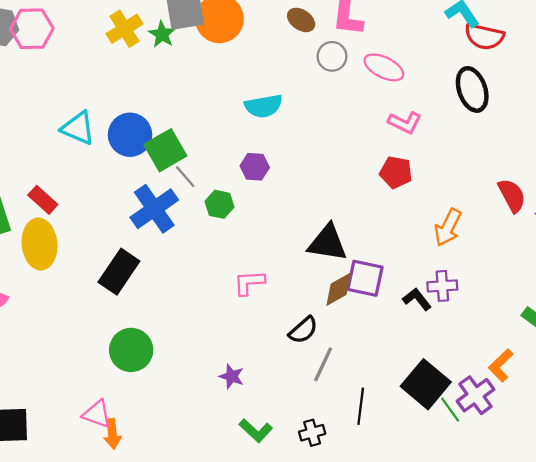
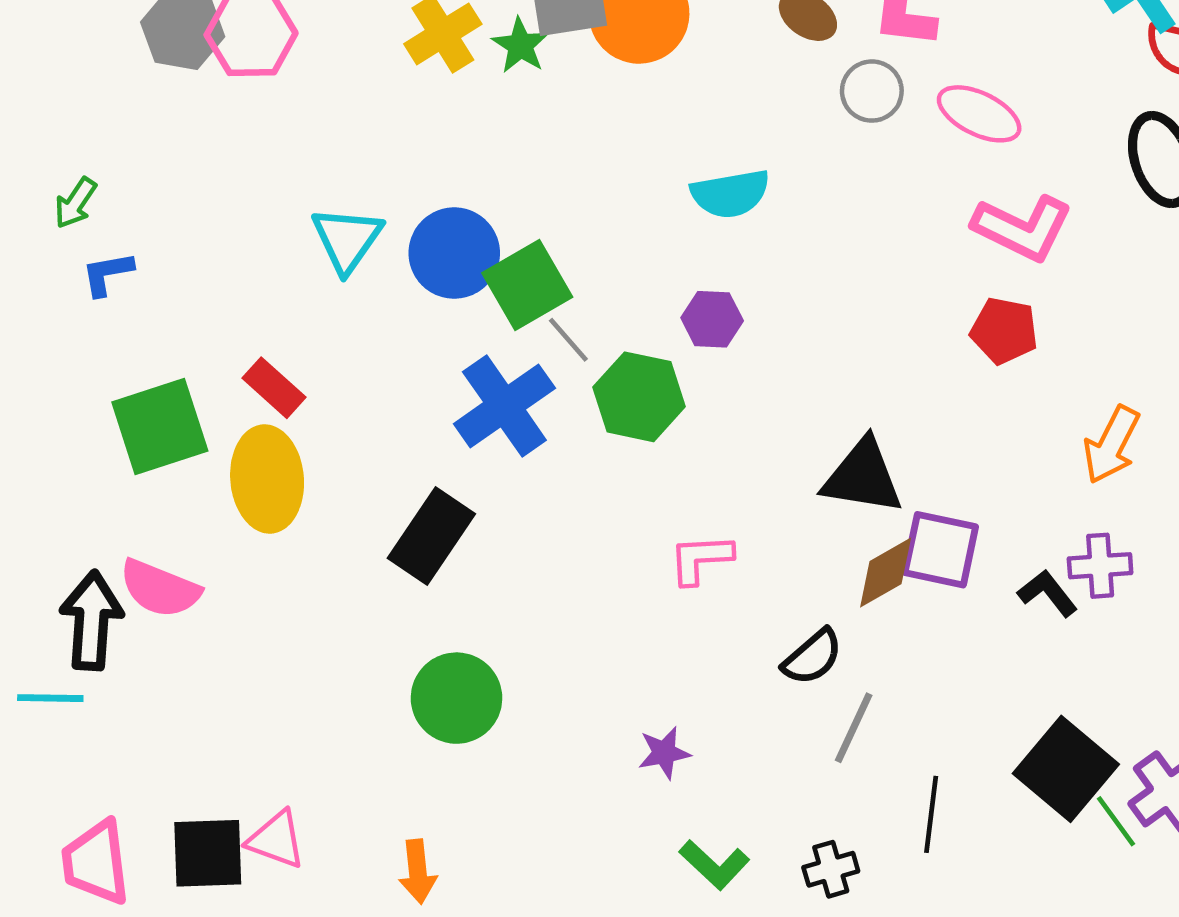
pink L-shape: (405, 123) -> (1022, 228), size x1.4
cyan triangle: (78, 128) -> (347, 239), turned 42
green hexagon: (219, 204) -> (639, 397), size x1.5
purple star: (232, 376) -> (664, 753), turned -30
pink triangle: (97, 414) -> (276, 840), moved

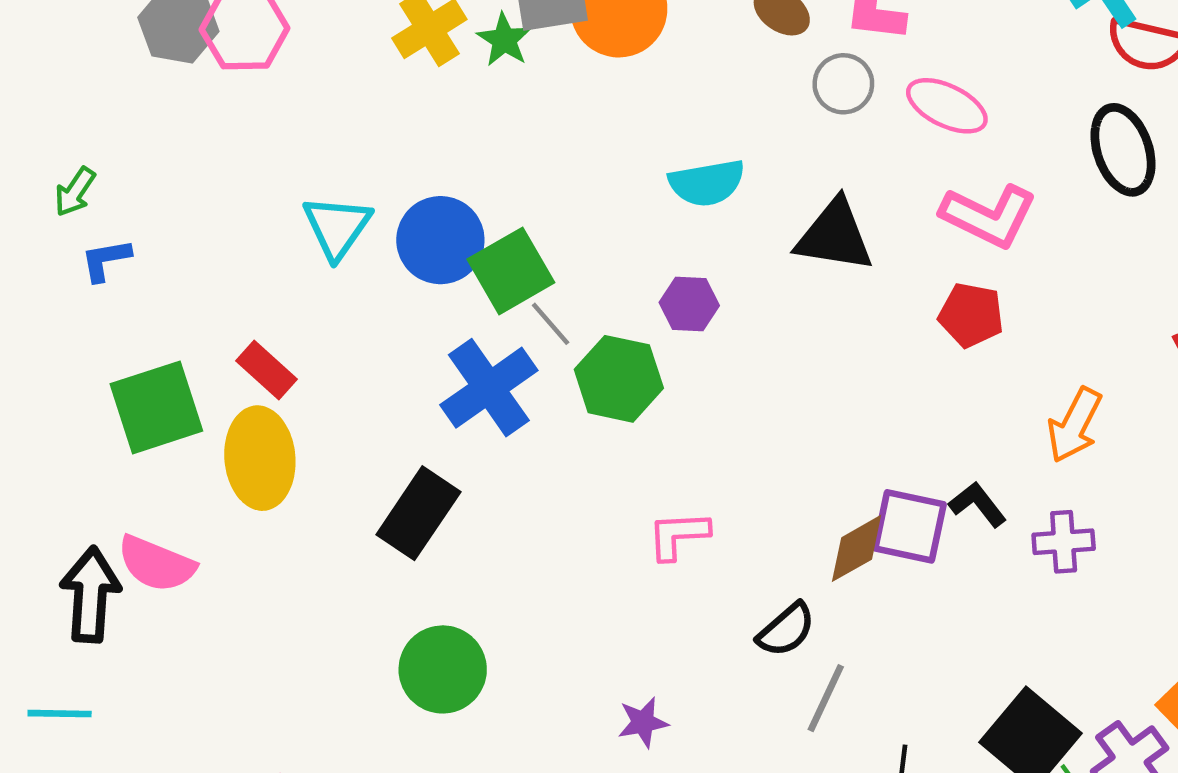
black triangle: (863, 477) -> (835, 236), moved
black L-shape: (1048, 593) -> (978, 504), moved
cyan line: (50, 698) -> (60, 714), moved

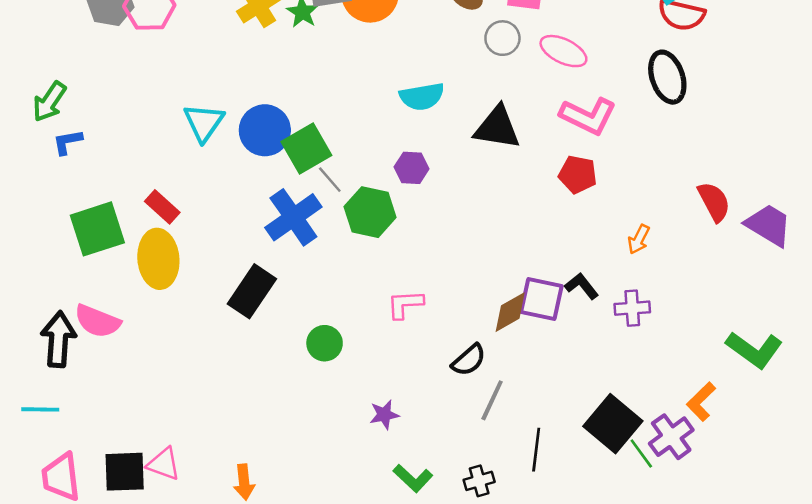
green arrow: (75, 192) -> (49, 102), size x1.4
orange arrow: (1075, 425) -> (639, 239), size x0.7
green circle: (443, 669) -> (325, 343), moved, size x0.7

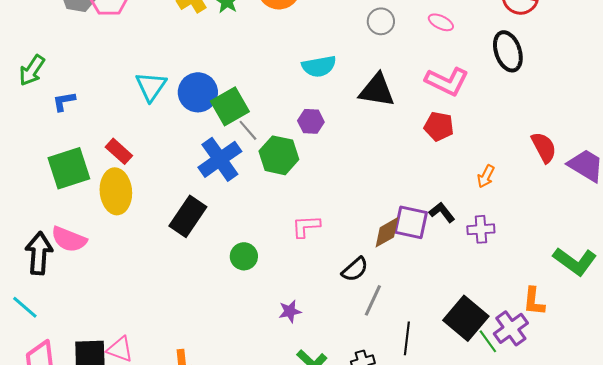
pink ellipse: (563, 51) -> (441, 22), moved, size x0.7
blue L-shape: (68, 142) -> (64, 101), moved
orange L-shape: (701, 402) -> (534, 301), turned -40
cyan line: (40, 409) -> (25, 307), turned 40

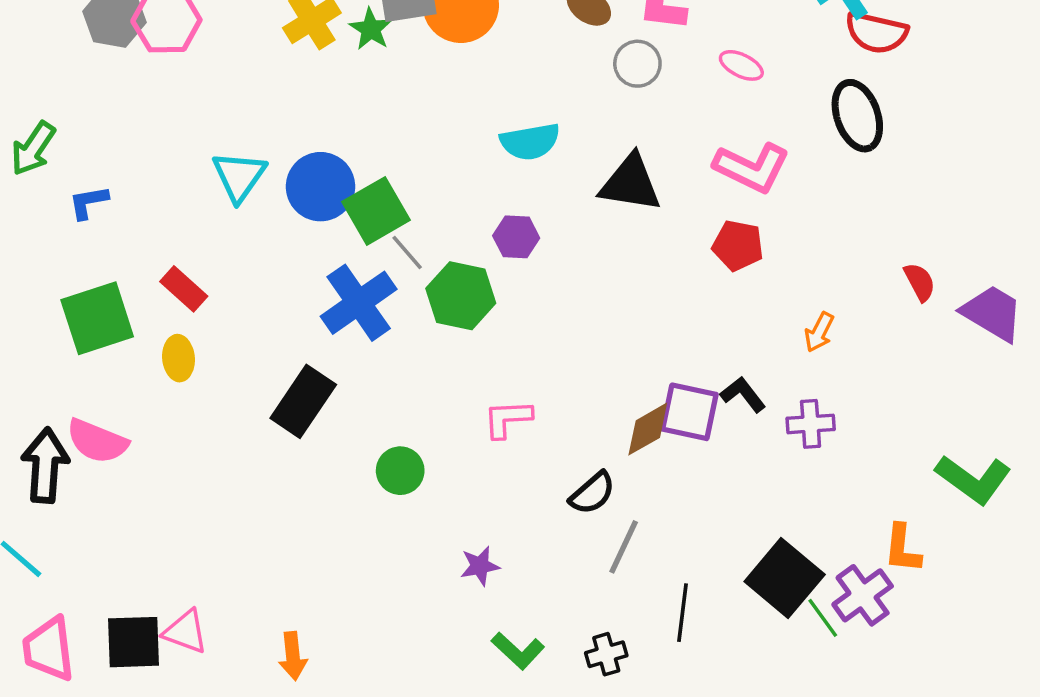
red semicircle: (544, 147) -> (920, 282), size x0.7
yellow ellipse: (116, 191) -> (179, 358), size x0.6

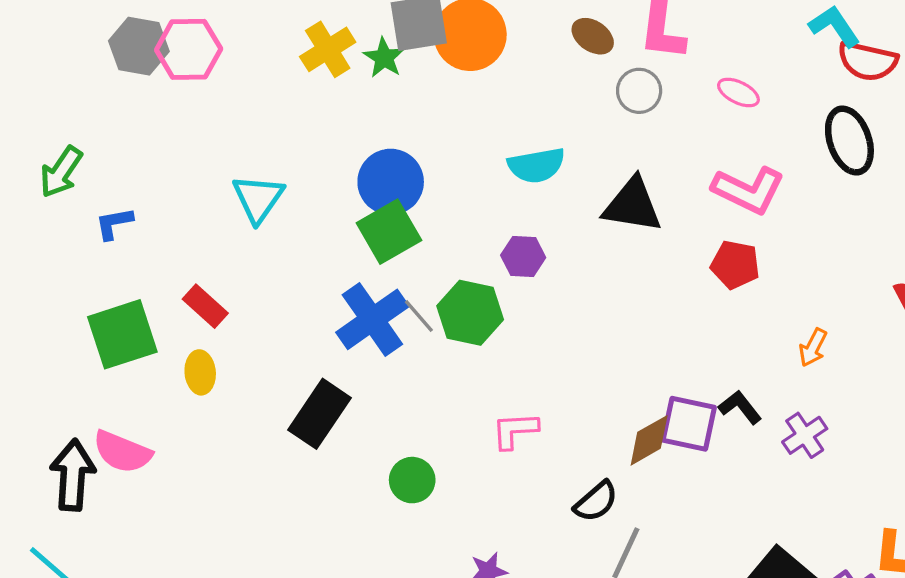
blue circle: (321, 187) -> (391, 182), moved
gray line: (407, 252) -> (419, 316), moved
purple cross: (811, 424) -> (805, 435), turned -30

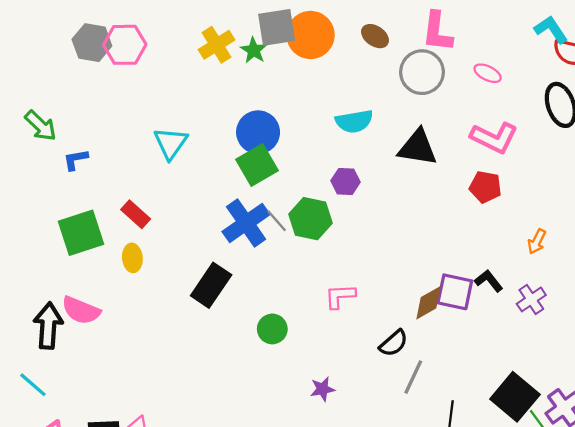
brown ellipse: (593, 36) -> (375, 36), moved
gray circle: (639, 91) -> (422, 72), size x1.5
green arrow: (61, 172) -> (41, 126), turned -80

